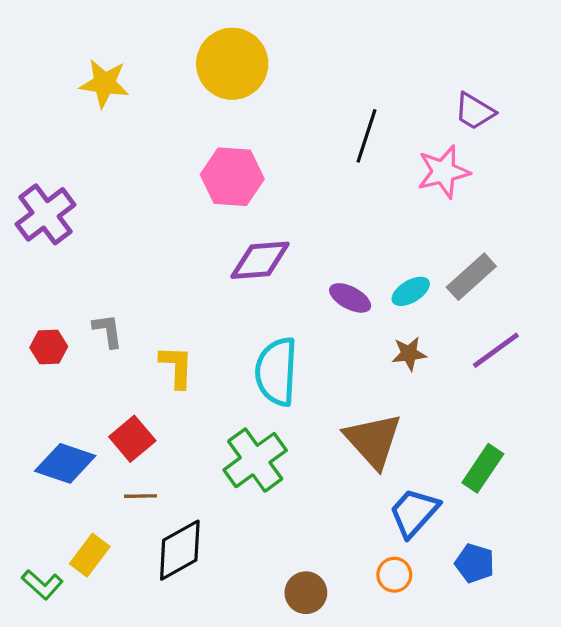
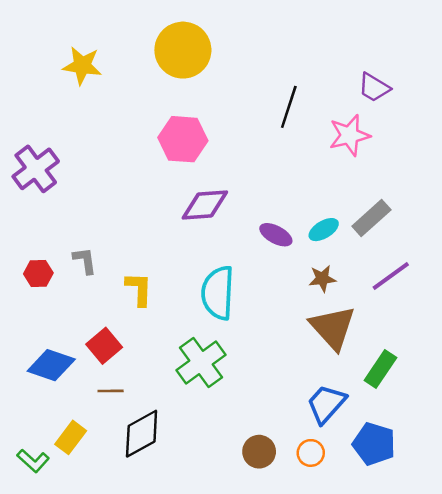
brown triangle: (373, 440) -> (333, 328), moved
blue pentagon: (475, 563) -> (374, 444), size x1.4
brown circle: (306, 593) -> (259, 452), moved

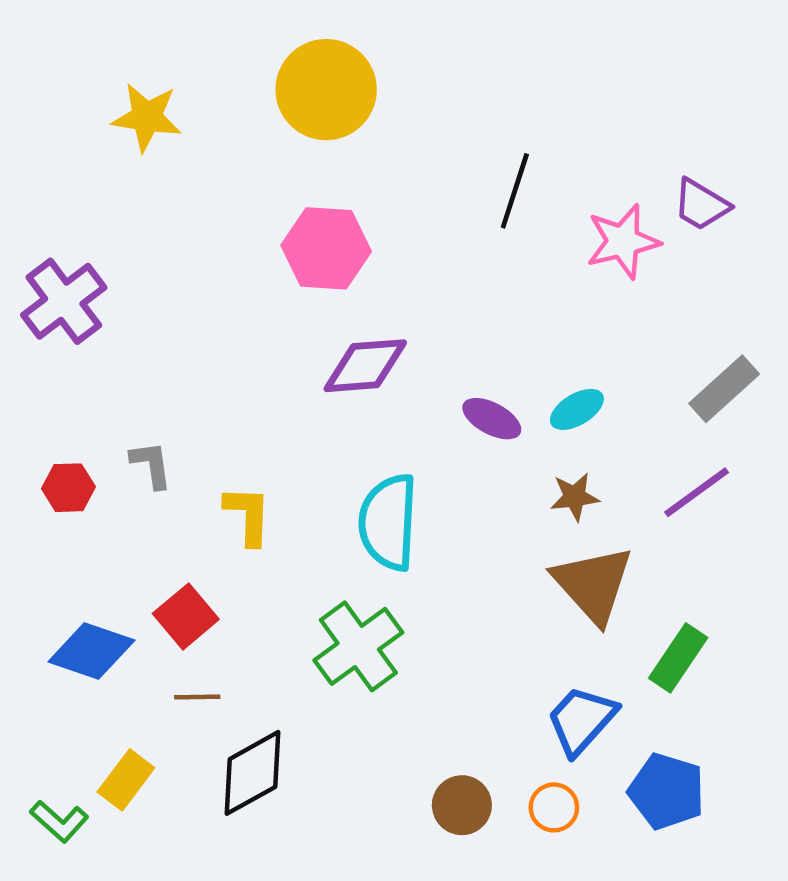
purple trapezoid: (374, 88) -> (701, 205), moved
gray rectangle: (371, 218) -> (724, 389), moved

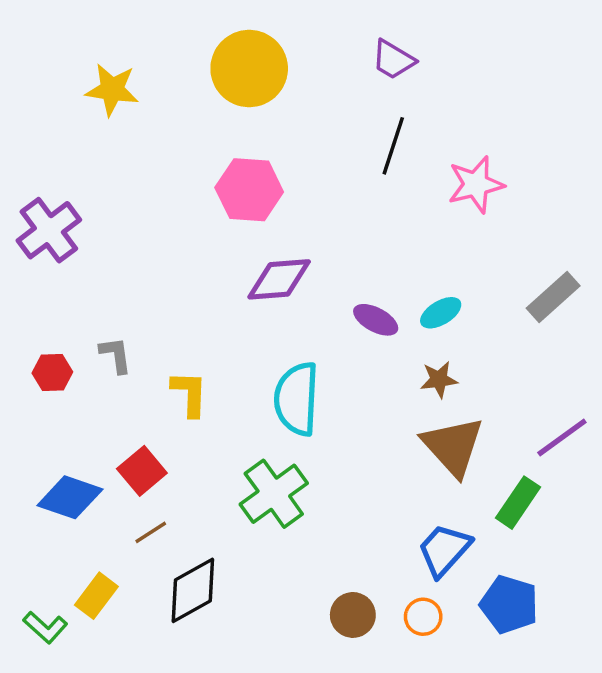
purple trapezoid: (701, 205) -> (393, 60), moved
purple line: (697, 492) -> (562, 438), moved
brown line: (197, 697) -> (151, 532), turned -32

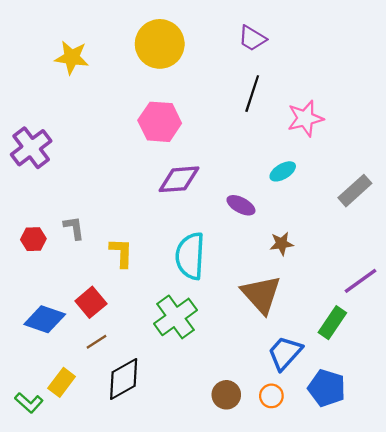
cyan ellipse: (441, 313) -> (283, 171), moved
brown triangle: (453, 446) -> (261, 294), moved

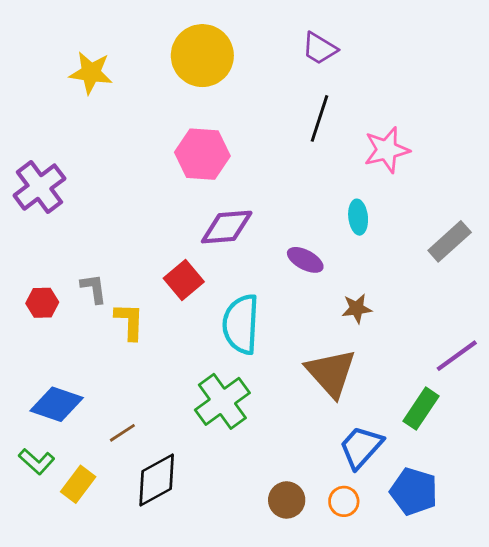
cyan ellipse: (283, 171) -> (358, 217), turned -65
yellow L-shape: (121, 253) -> (129, 321), moved
red square: (91, 302) -> (184, 280), moved
green L-shape: (29, 403) -> (37, 461), moved

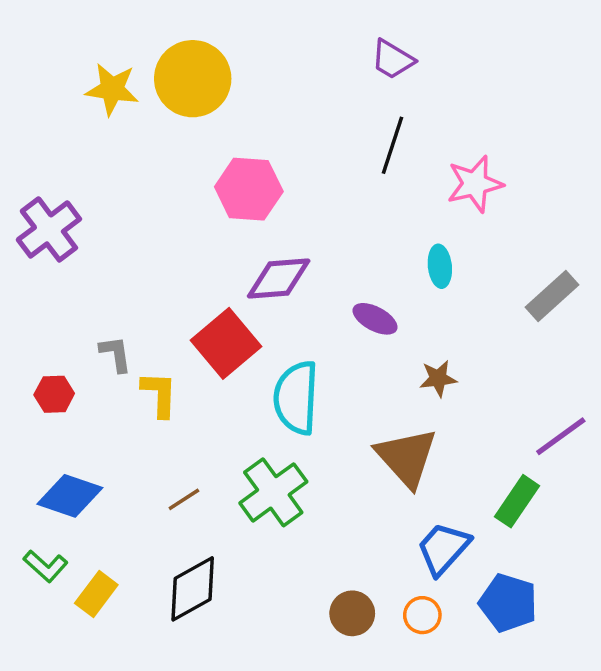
yellow circle: (202, 56) -> (193, 79), moved
red square: (184, 280) -> (226, 343), size x1.4
red hexagon: (42, 303) -> (54, 394), moved
brown line: (122, 433) -> (184, 499), moved

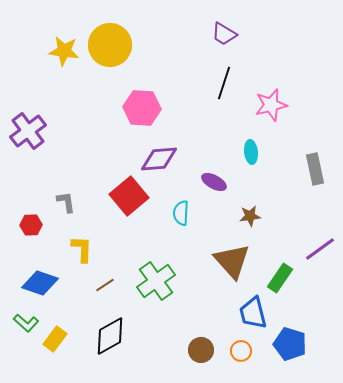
gray rectangle: (552, 296) -> (315, 169), turned -60
yellow L-shape: (159, 394) -> (82, 249), moved
cyan semicircle: (296, 398) -> (181, 213), moved, size x0.6
green rectangle: (517, 501) -> (280, 278), moved
blue trapezoid: (443, 548) -> (253, 313), turned -56

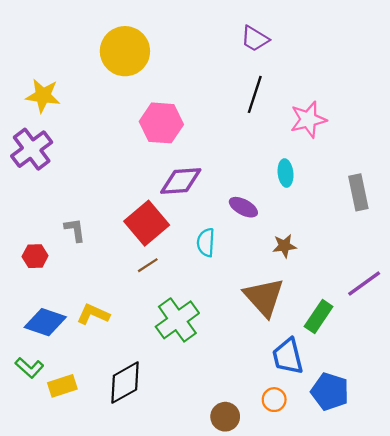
yellow star: (64, 51) -> (43, 96), moved
yellow L-shape: (82, 249) -> (93, 314), moved, turned -68
brown line: (105, 285) -> (148, 265), moved
yellow rectangle: (55, 339) -> (62, 386), turned 35
brown circle: (201, 350) -> (225, 417), moved

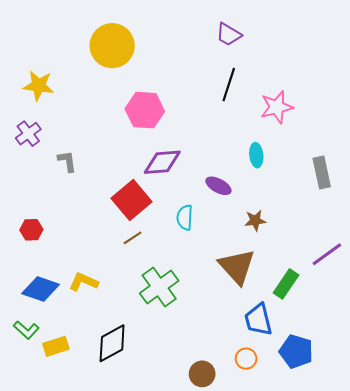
purple cross: (32, 149) -> (28, 134), size x0.7
gray L-shape: (75, 230) -> (67, 161), moved

